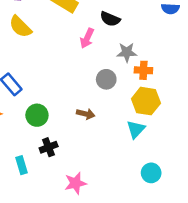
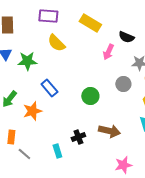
brown arrow: (86, 114) -> (109, 131), moved, size x1.5
green circle: (37, 115) -> (90, 96), moved
pink star: (75, 183) -> (123, 165), moved

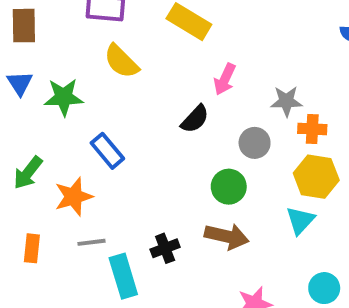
black semicircle: (126, 37) -> (195, 119), moved, turned -70
green circle: (90, 96) -> (229, 187), moved
cyan rectangle: (57, 151) -> (123, 276), size x1.5
gray line: (24, 154) -> (91, 242), moved, turned -48

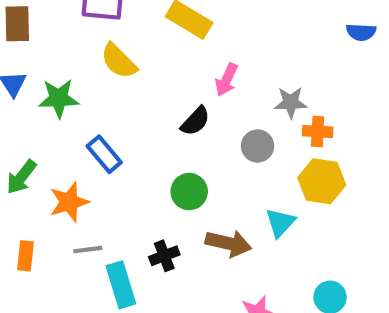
green circle: (229, 187) -> (189, 192), moved
cyan triangle: (300, 220) -> (280, 223), moved

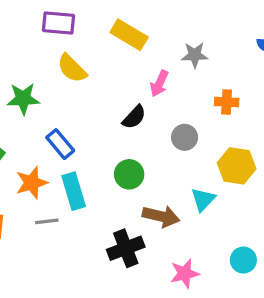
gray star: (291, 102) -> (195, 55), moved
orange cross: (318, 131) -> (227, 102), moved
black cross: (164, 256) -> (126, 248), moved, size x1.5
cyan rectangle: (121, 285) -> (74, 191), moved

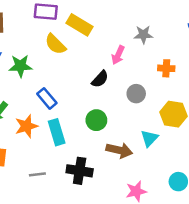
yellow rectangle: (129, 35) -> (80, 25), moved
gray line: (47, 221) -> (37, 174), moved
black cross: (126, 248) -> (80, 171), moved, turned 30

